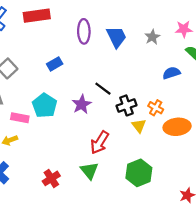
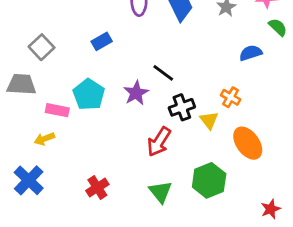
black cross: (127, 105) -> (182, 107), moved
orange ellipse: (177, 127) -> (248, 143), moved, turned 60
green triangle: (89, 171) -> (160, 192), moved

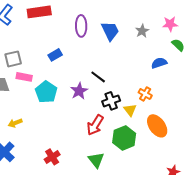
gray square: (42, 47) -> (13, 59), turned 30
pink rectangle: (57, 110) -> (24, 77), moved
green hexagon: (209, 180) -> (124, 138), moved

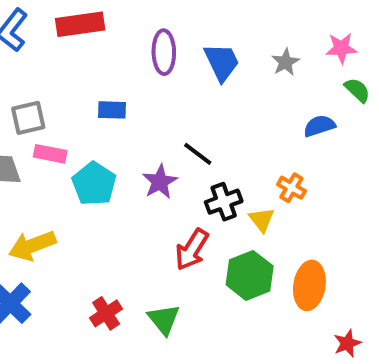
blue rectangle: (55, 55) -> (112, 110), turned 32
yellow arrow: (15, 123) -> (32, 246), size x1.6
orange ellipse: (157, 126) -> (309, 285), moved, turned 45
green triangle: (96, 160) -> (164, 319), moved

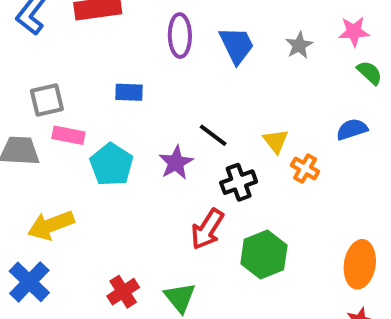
blue semicircle: (319, 126) -> (352, 129), moved
yellow triangle: (262, 220) -> (276, 141), moved
orange ellipse: (309, 285) -> (360, 264), moved

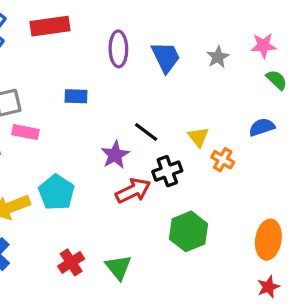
cyan pentagon: (111, 165) -> (56, 192), moved
red arrow: (207, 229) -> (133, 191), moved, turned -148

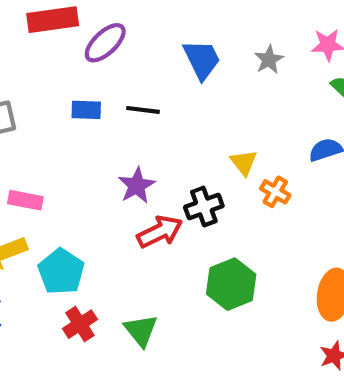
purple ellipse: (118, 49) -> (105, 43), moved, turned 48
pink rectangle: (26, 132) -> (25, 200), moved
black line: (146, 132) -> (143, 110), moved, turned -30
cyan pentagon: (56, 192) -> (61, 272), moved

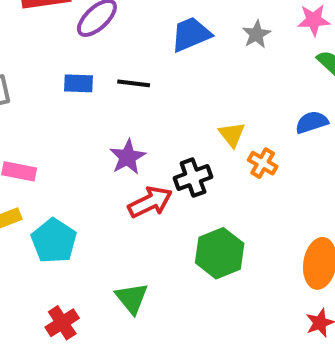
blue trapezoid: (202, 60) -> (191, 34), turned -87
red cross: (80, 324) -> (62, 323), moved

